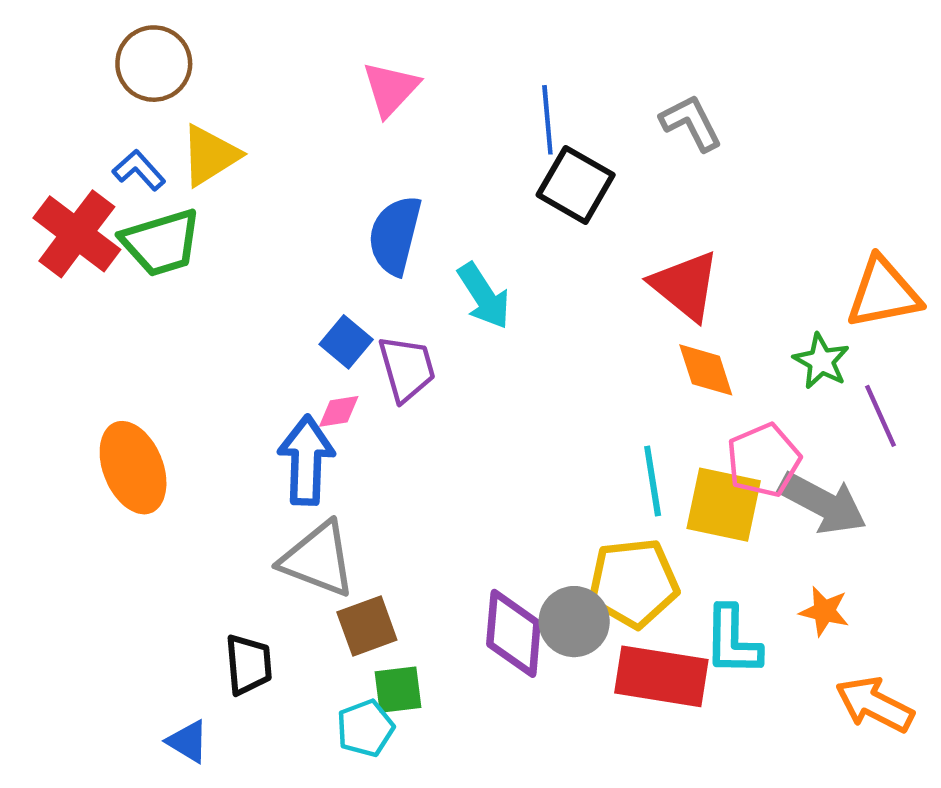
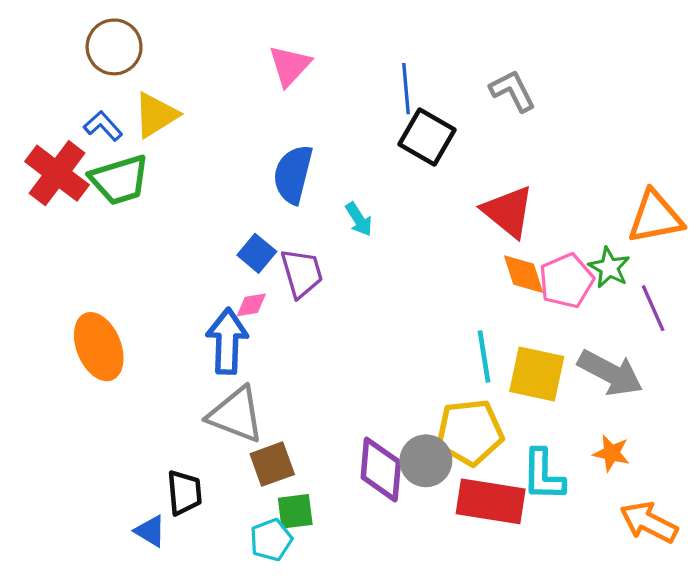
cyan arrow: (484, 296) -> (359, 219), size x0.7
pink pentagon: (764, 460) -> (566, 281), moved
blue triangle: (188, 741) -> (150, 531), moved

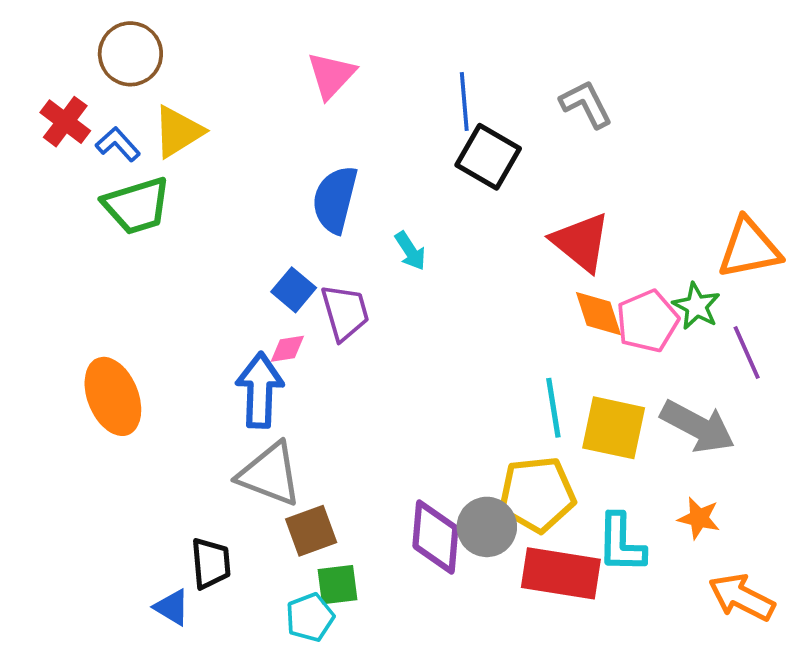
red cross: (57, 173) -> (65, 122), moved, size x0.7

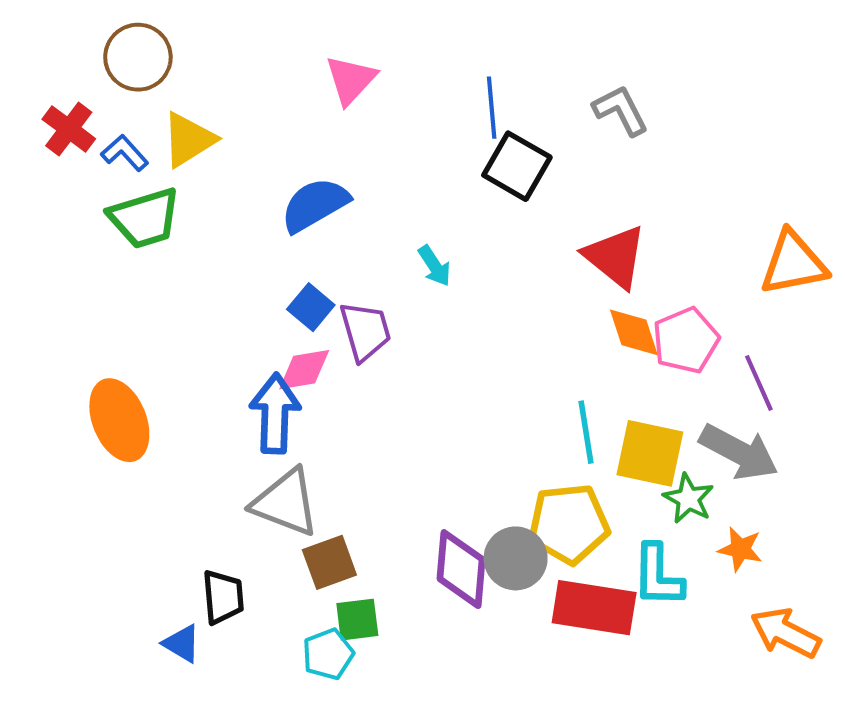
blue semicircle: (335, 199) -> (315, 205), moved, turned 46
green star: (696, 306) -> (688, 499), moved
pink diamond: (287, 349) -> (304, 370), size x1.4
purple line: (747, 353) -> (759, 383), moved

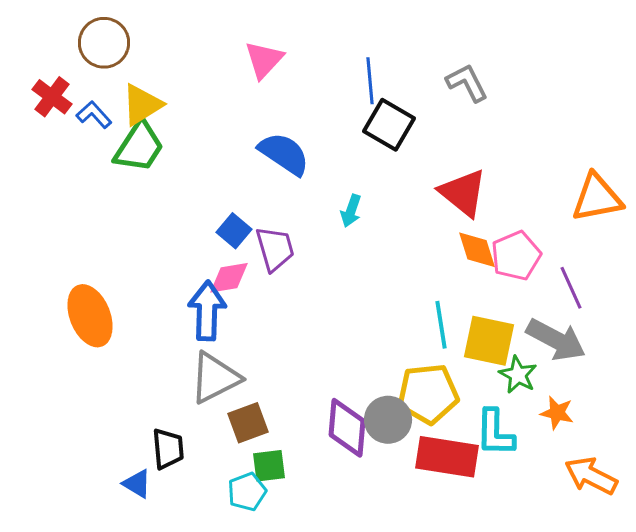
blue semicircle: (315, 205) -> (284, 154), moved, turned 64
green trapezoid: (145, 218) -> (139, 147), moved, turned -40
cyan arrow: (434, 266) -> (351, 211), moved, turned 52
gray triangle: (286, 503) -> (215, 378), turned -48

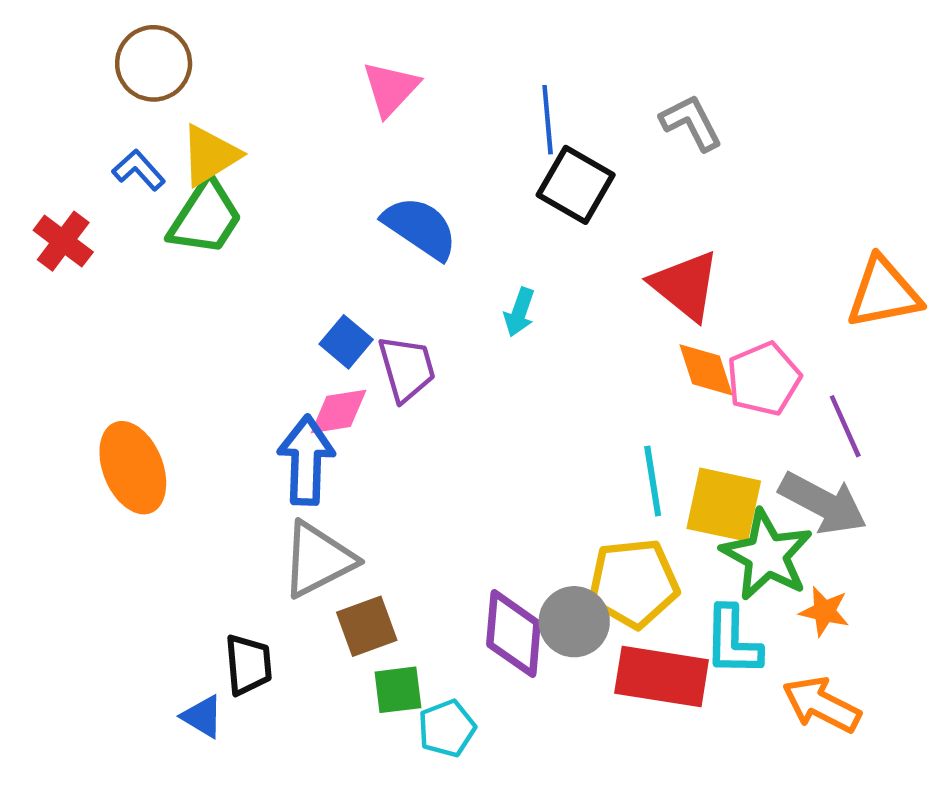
red cross: (52, 97) -> (63, 241), moved
green star: (518, 375) -> (767, 555), size x1.6
orange arrow: (591, 476) -> (821, 705), moved
cyan pentagon: (247, 492) -> (447, 728), moved

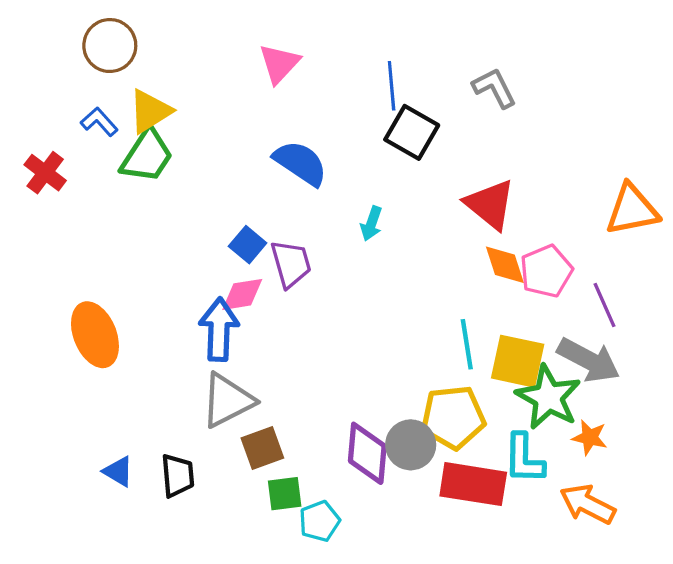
blue triangle: (202, 716) -> (118, 471), moved

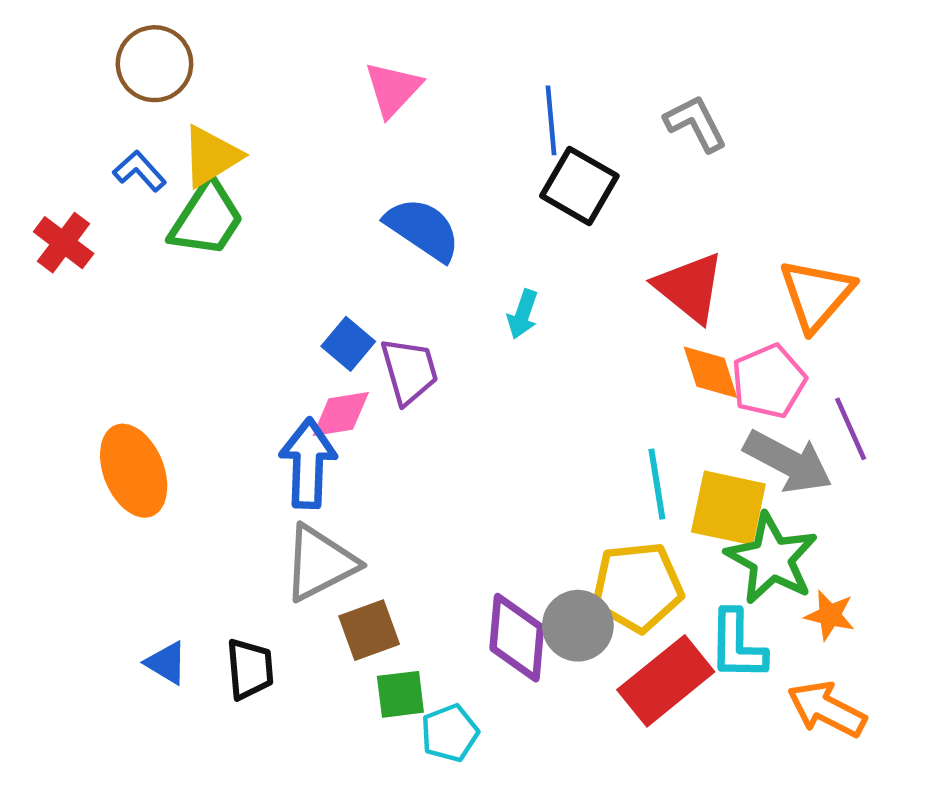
orange triangle: (632, 210) -> (816, 295), moved, turned -38
gray arrow: (589, 360) -> (788, 462), moved
red rectangle: (473, 484) -> (666, 681), turned -48

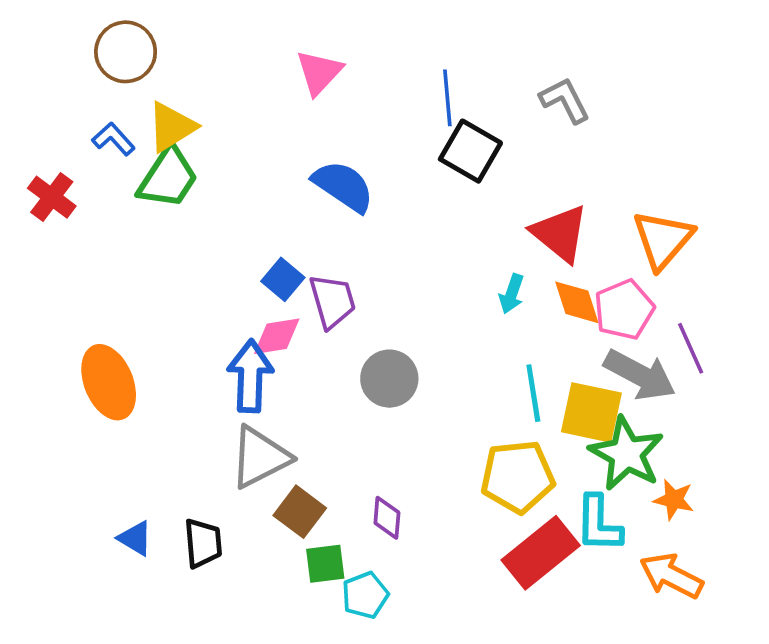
cyan arrow: (523, 314) -> (512, 294), moved
gray circle: (578, 626) -> (389, 379), moved
brown square: (369, 630) -> (300, 512), turned -33
purple diamond: (517, 638) -> (387, 518), moved, size x0.6

